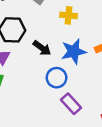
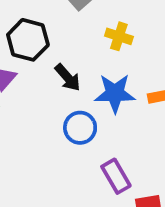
purple rectangle: (71, 104) -> (116, 176), moved

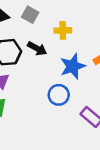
black arrow: (68, 77) -> (37, 49), moved

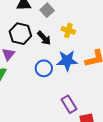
blue circle: (59, 95) -> (44, 68), moved

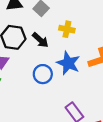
blue star: (67, 61) -> (68, 63), turned 30

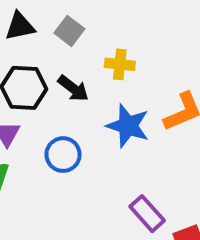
blue circle: (43, 74) -> (63, 155), moved

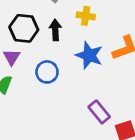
black arrow: (73, 88) -> (55, 30), turned -132

